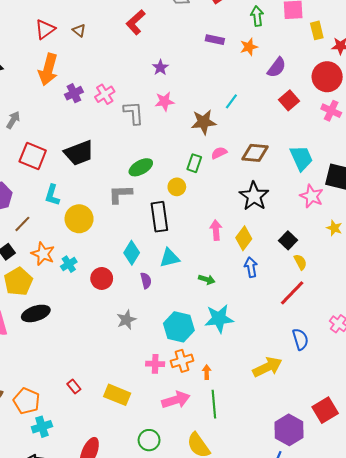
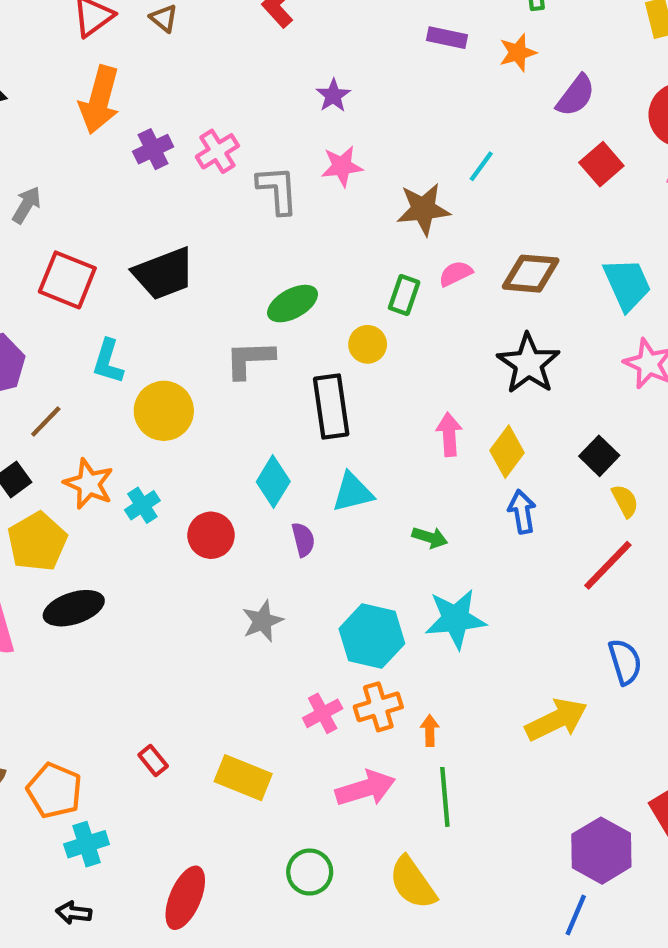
pink cross: (155, 364) -> (323, 713), turned -30

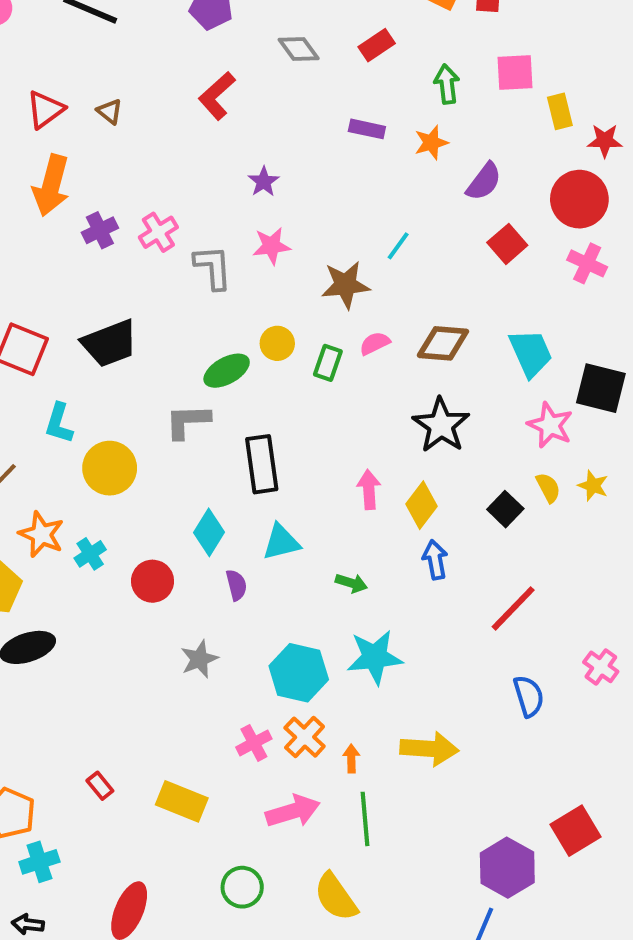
yellow circle: (368, 344) -> (277, 343), moved
yellow semicircle: (625, 501) -> (548, 488), moved
orange cross: (378, 707) -> (305, 737), turned -30
yellow arrow: (556, 720) -> (429, 749), moved, turned 30

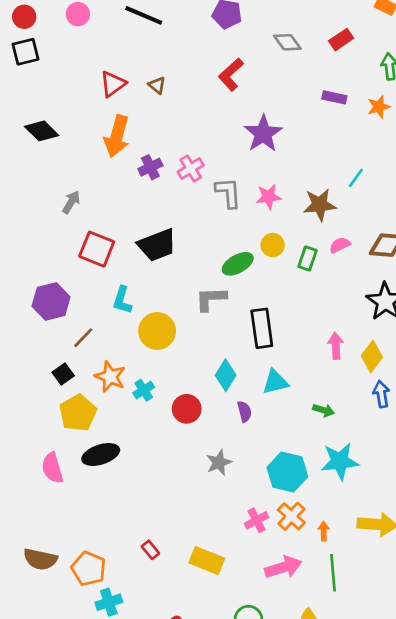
purple star: (264, 182) -> (263, 134), size x1.8
pink star: (271, 246) -> (269, 197), moved

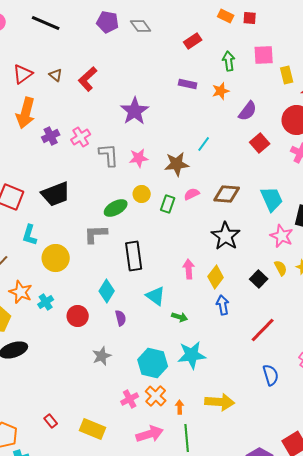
gray diamond: (287, 42) -> (141, 26), moved
red L-shape: (231, 74) -> (88, 79), moved
cyan triangle: (275, 382) -> (156, 296), moved, turned 50

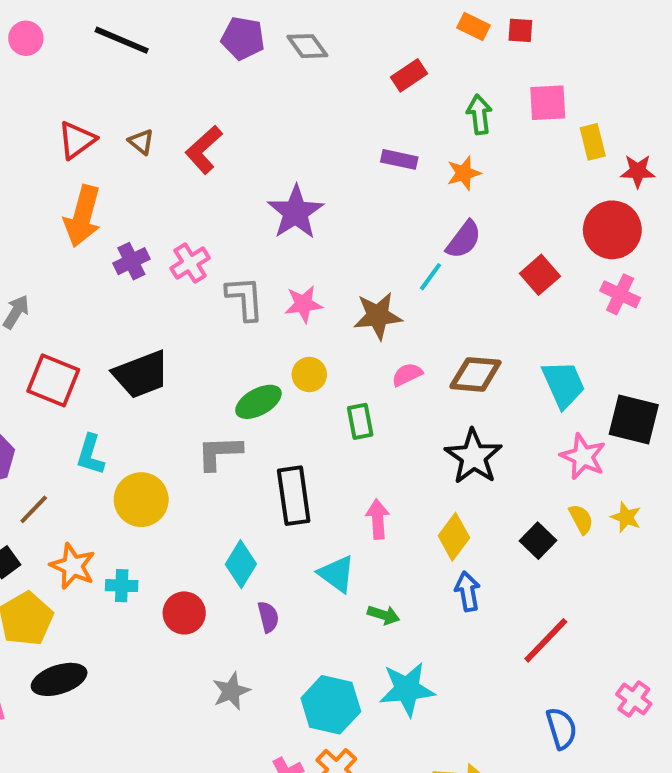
purple semicircle: (248, 111) -> (464, 240), moved
green rectangle: (168, 204) -> (360, 421), moved, turned -30
pink arrow: (189, 269) -> (378, 519), moved
cyan cross: (46, 302) -> (122, 586), turned 35

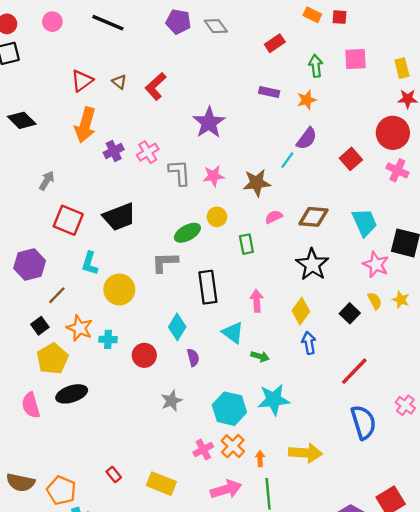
yellow rectangle: (593, 142) -> (402, 68), moved
blue semicircle: (561, 728) -> (363, 422), size x1.4

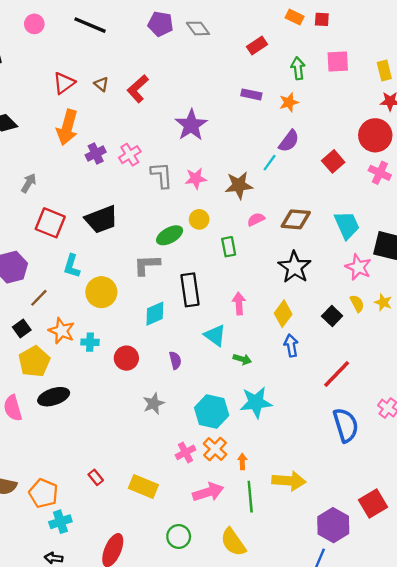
cyan diamond: (177, 327) -> (155, 314), moved, turned 35
yellow arrow: (305, 453) -> (289, 481), moved

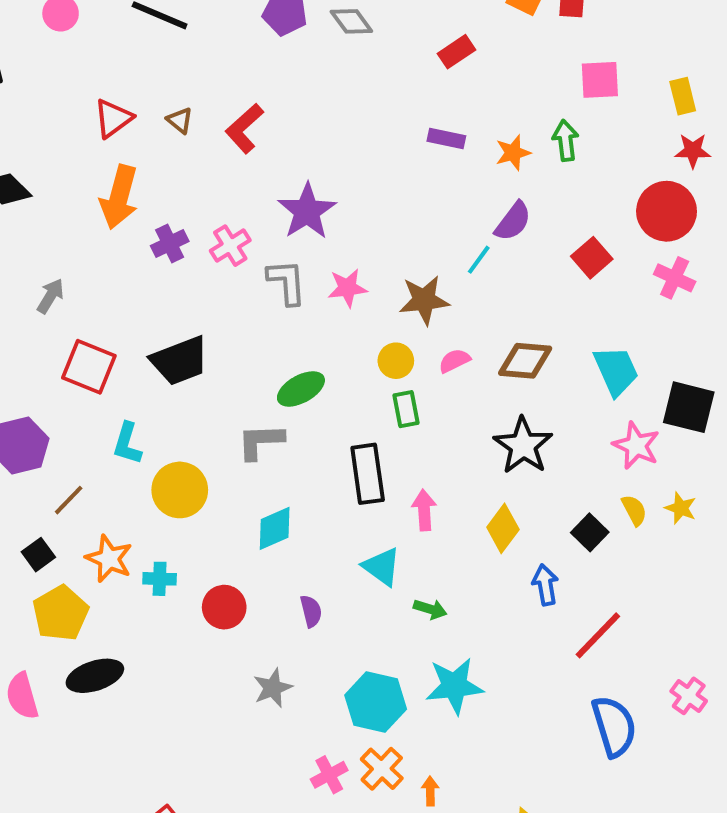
green arrow: (298, 68) -> (566, 141), moved
purple star: (191, 125) -> (307, 211), moved
yellow circle: (199, 219) -> (396, 361), moved
black rectangle: (190, 290) -> (368, 474), moved
blue arrow: (291, 346) -> (545, 585), moved

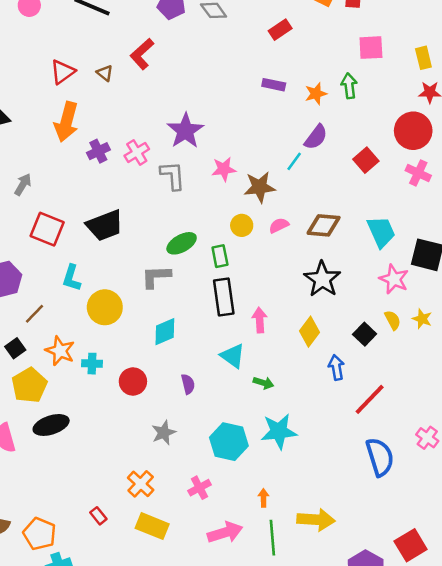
red L-shape: (244, 128) -> (142, 54), moved
pink star: (347, 288) -> (224, 169), moved
green rectangle: (406, 409) -> (220, 256), moved
orange cross: (382, 769) -> (141, 484), moved

